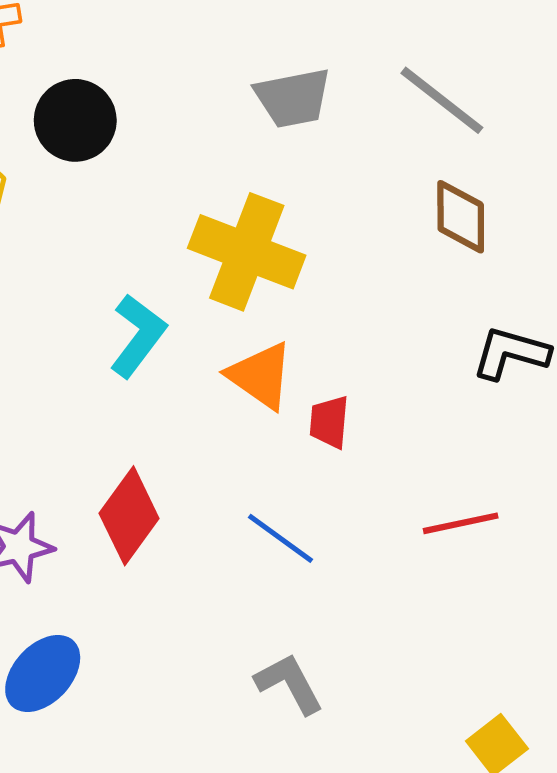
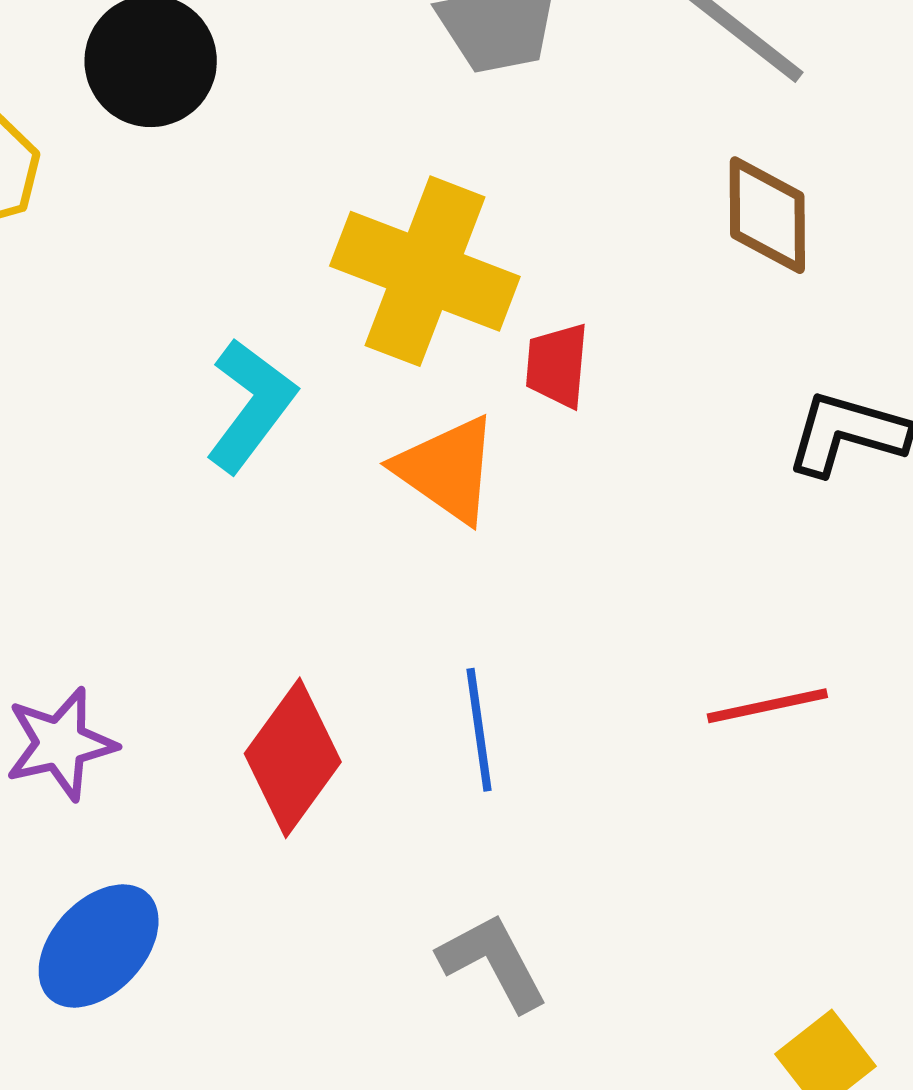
red trapezoid: (329, 422) -> (557, 365), moved
red diamond: (129, 516) -> (293, 758), moved
blue line: (280, 538) -> (479, 730), turned 46

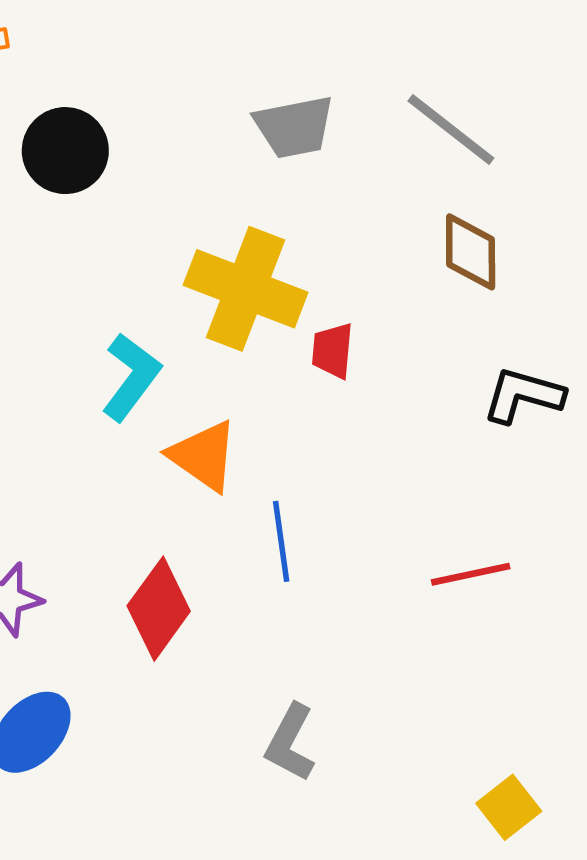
orange triangle: (447, 469) -> (203, 456), moved
blue line: (479, 730) -> (281, 541), moved
gray L-shape: (493, 962) -> (290, 743), turned -124

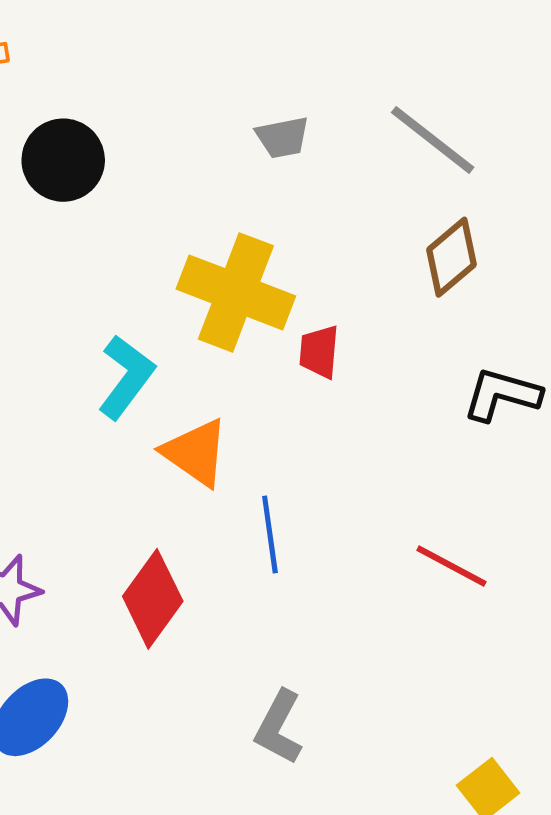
gray trapezoid: (294, 127) -> (283, 137), size x0.7
brown diamond: (471, 252) -> (451, 257), turned 50
red line: (471, 574) -> (451, 566), turned 40

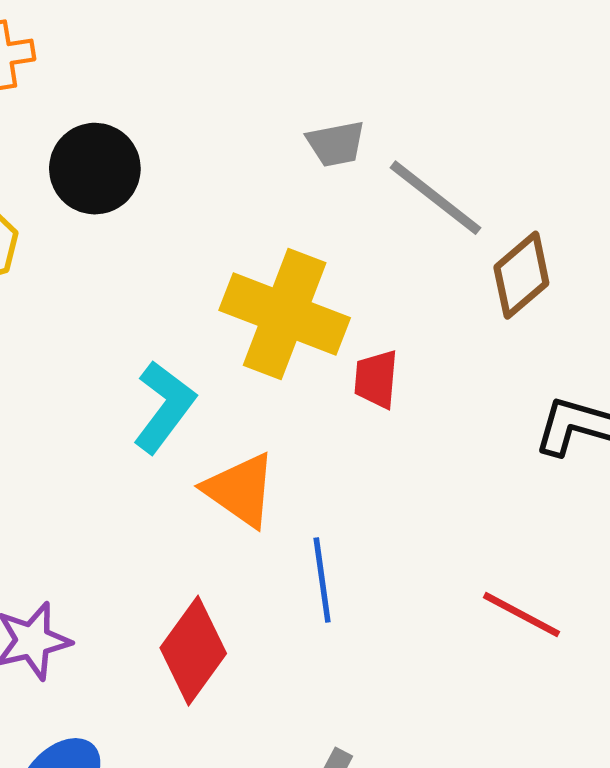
gray line: (433, 140) -> (436, 198), moved

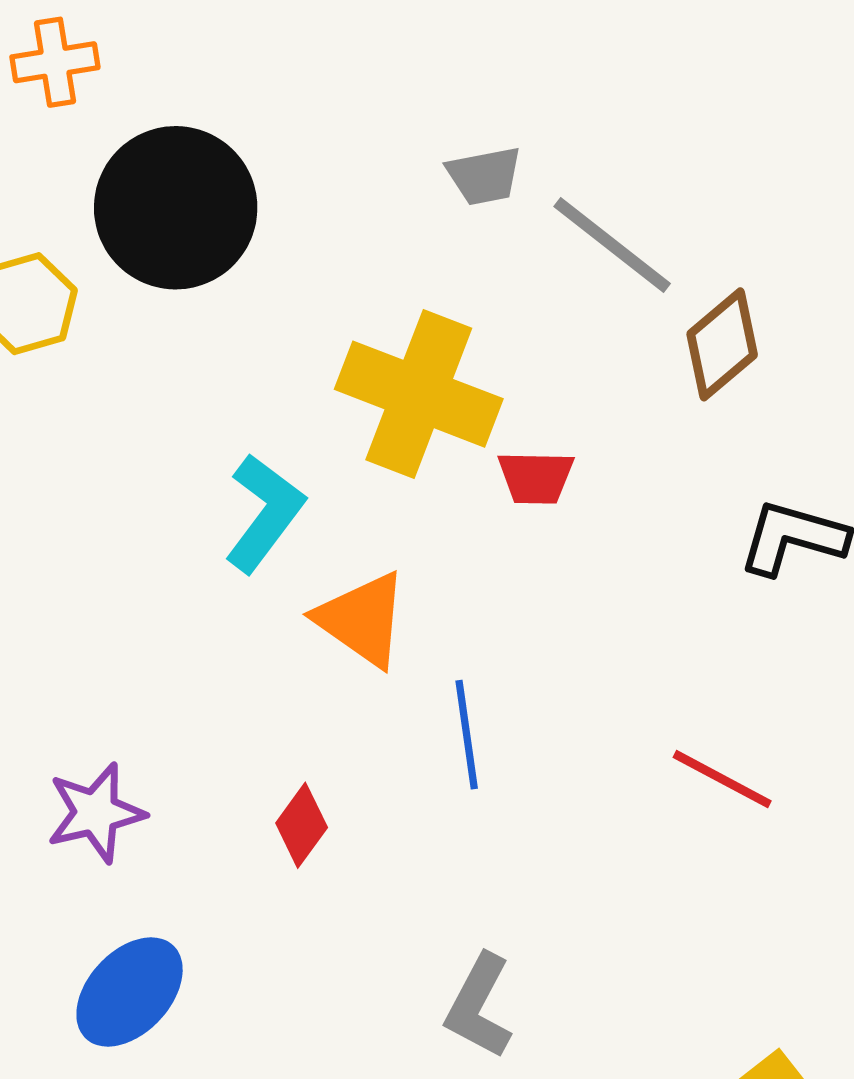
black circle: (95, 169) -> (176, 208), size x1.4
red trapezoid: (376, 379) -> (536, 477), turned -94
red diamond: (193, 651) -> (302, 825), size x0.6

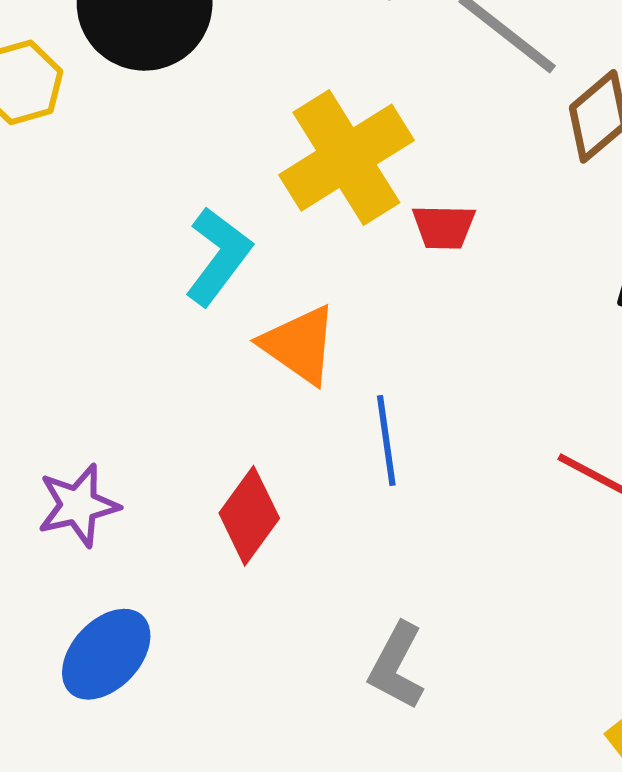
yellow cross: (419, 394) -> (346, 158), turned 37
red diamond: (302, 825) -> (249, 516), size x1.4

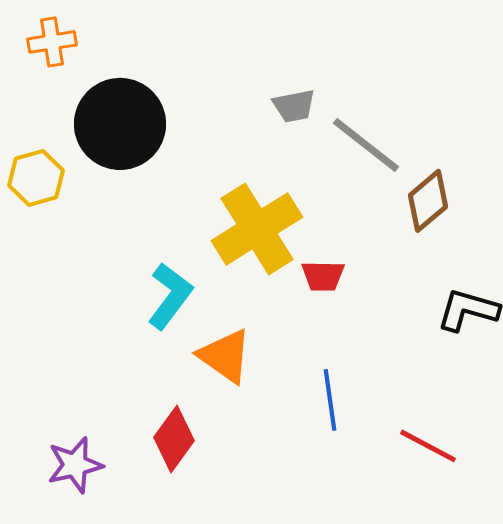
blue line: (386, 441) -> (330, 400), moved
red diamond: (249, 516) -> (174, 439), moved

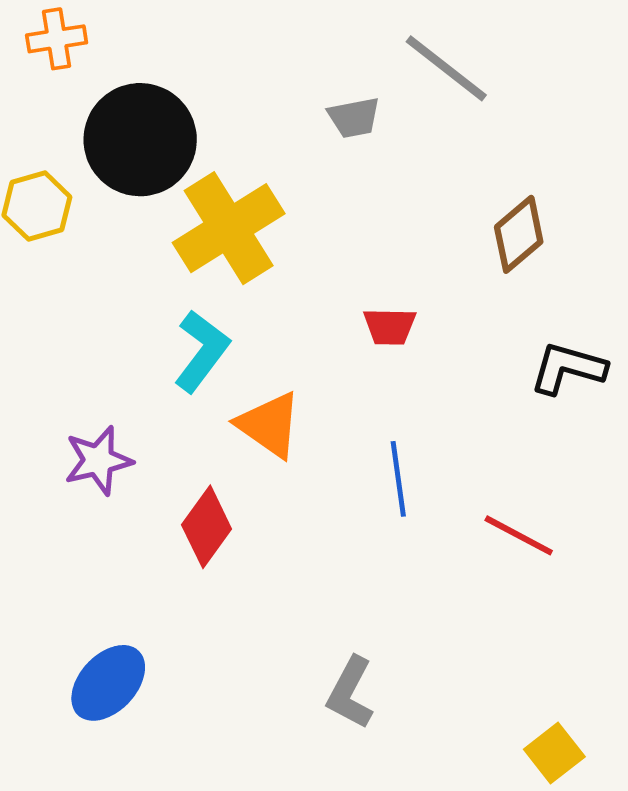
gray line: (366, 145) -> (446, 68), moved
yellow cross: (257, 229) -> (229, 228), moved
purple star: (75, 465) -> (98, 460), moved

